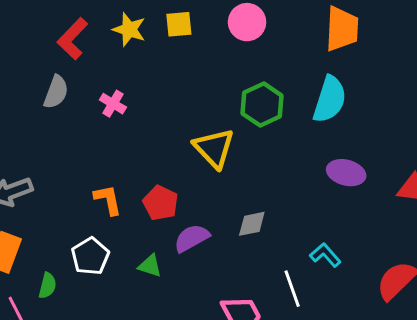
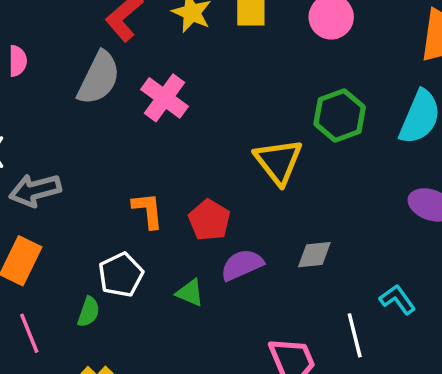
gray semicircle: (56, 92) -> (99, 78), size x1.4
pink cross: (113, 104) -> (164, 98), size x1.5
green semicircle: (47, 286) -> (89, 312), moved

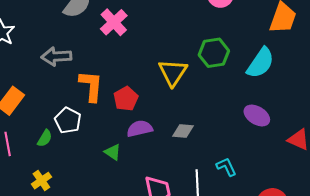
gray arrow: (35, 190) -> (56, 57), moved
orange L-shape: (148, 210) -> (91, 86), size x1.4
white pentagon: (121, 275) -> (68, 120), turned -30
green triangle: (190, 293) -> (113, 152), moved

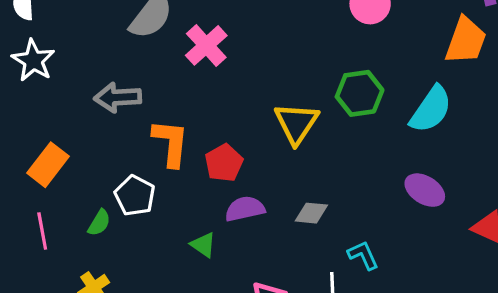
cyan L-shape: (226, 167) -> (363, 255), moved

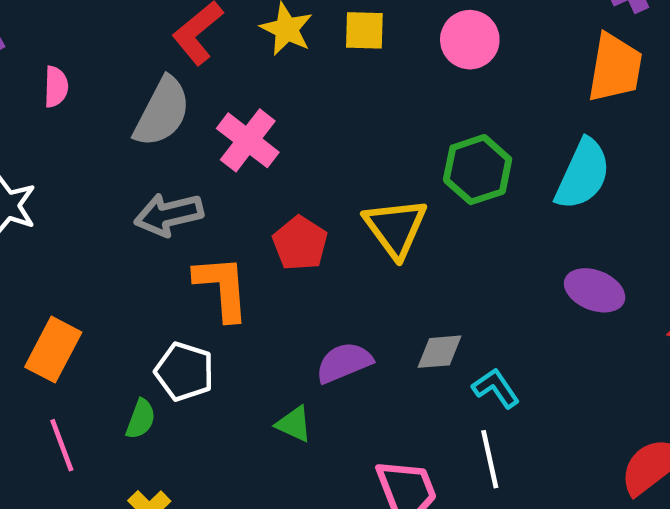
gray arrow: (118, 97) -> (169, 214), moved
red pentagon: (224, 163) -> (300, 243), moved
cyan L-shape: (363, 255) -> (496, 388), moved

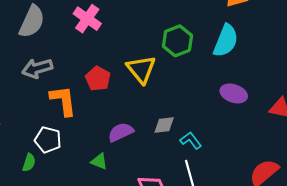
pink cross: (248, 140) -> (87, 19), moved

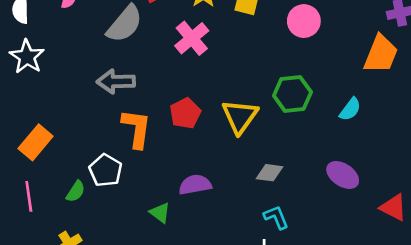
cyan semicircle: (226, 41) -> (350, 109), size x0.6
gray diamond: (164, 125) -> (269, 173), moved

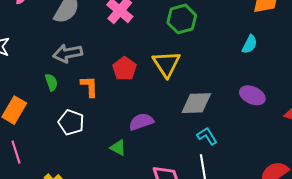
green hexagon: (292, 94) -> (182, 19), moved
orange L-shape: (137, 128) -> (89, 86), size x0.7
gray diamond: (269, 173) -> (196, 103), size x1.5
green semicircle: (76, 191) -> (51, 82), moved, turned -42

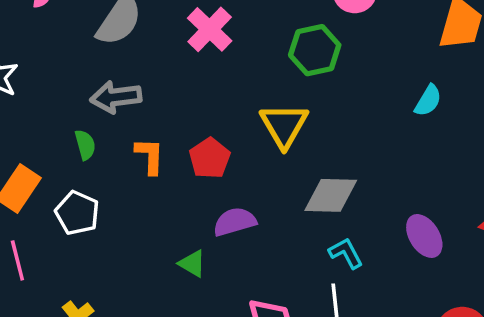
red pentagon: (124, 69) -> (210, 158), moved
purple ellipse: (252, 95) -> (424, 236), moved, turned 30
white pentagon: (71, 122) -> (77, 213), moved

